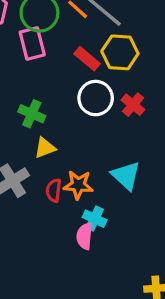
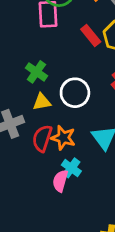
white circle: (96, 98) -> (75, 93), moved
red semicircle: (54, 190) -> (42, 138), size x1.4

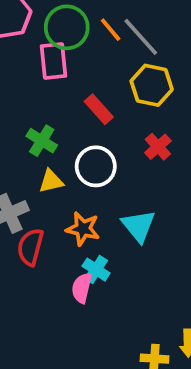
red rectangle: (91, 36) -> (99, 109), moved
red semicircle: (42, 138) -> (30, 247), moved

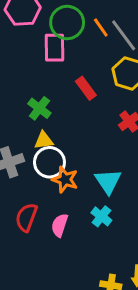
white circle: (96, 166) -> (49, 162), moved
red semicircle: (30, 247) -> (26, 217), moved
cyan cross: (96, 270) -> (101, 216), moved

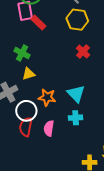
red rectangle: (86, 88) -> (38, 23), moved
white circle: (49, 162) -> (26, 111), moved
cyan cross: (101, 216) -> (76, 118), turned -32

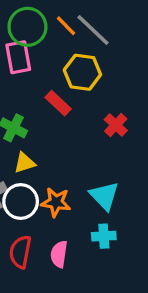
yellow hexagon: (77, 20) -> (82, 72), moved
red rectangle: (38, 23) -> (58, 103), moved
white circle: (26, 111) -> (21, 201), moved

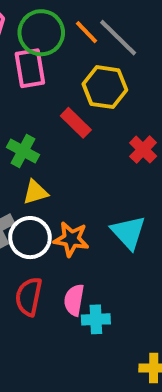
cyan cross: (104, 236) -> (96, 319), moved

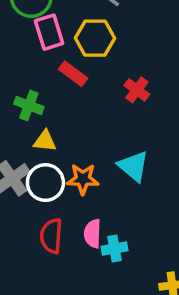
pink rectangle: (30, 68) -> (49, 32), moved
yellow triangle: (35, 192) -> (45, 141), turned 30

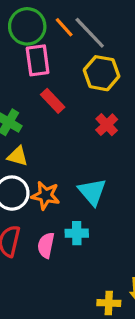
yellow hexagon: (95, 38) -> (102, 73), moved
cyan cross: (115, 248) -> (77, 233), moved

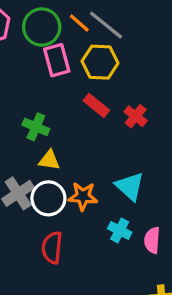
yellow hexagon: (102, 73) -> (100, 62), moved
red rectangle: (53, 101) -> (96, 106), moved
cyan cross: (77, 233) -> (120, 230), turned 35
pink semicircle: (46, 245) -> (152, 240), moved

